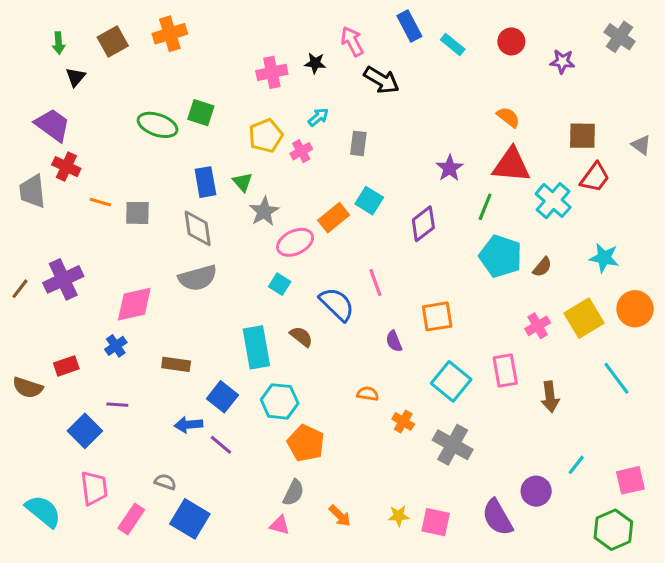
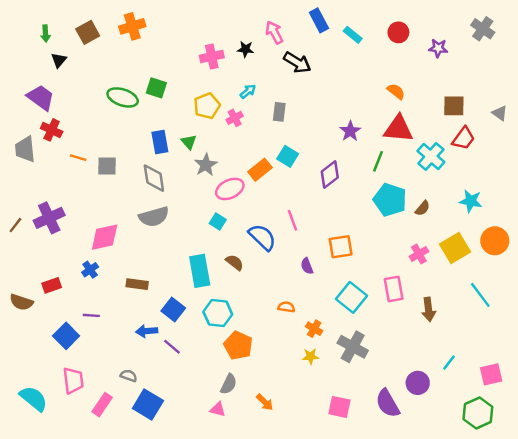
yellow star: (399, 516) -> (311, 356), moved

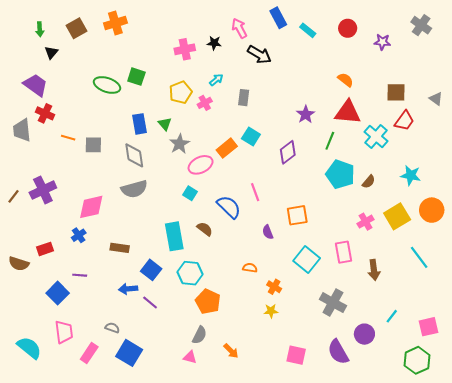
gray cross: (353, 347) -> (333, 303), moved

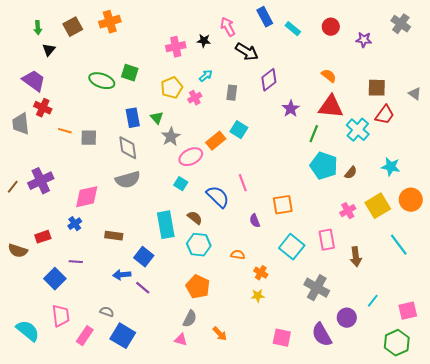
purple diamond: (288, 152) -> (269, 80), moved
cyan hexagon: (190, 273) -> (199, 245), moved

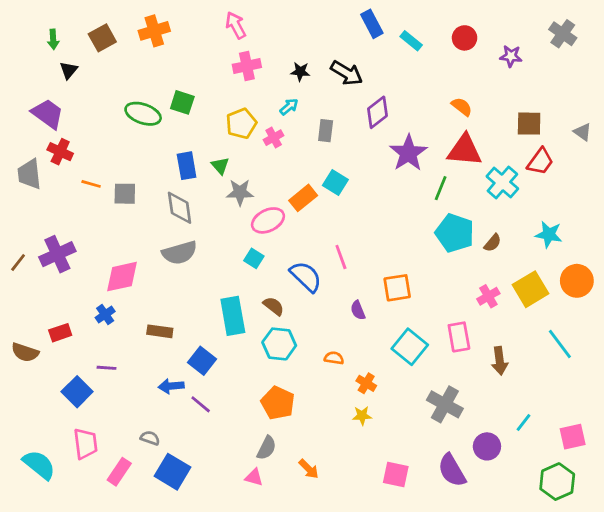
pink arrow: (228, 27) -> (236, 25), moved
black star: (204, 41) -> (300, 72), moved
purple star: (291, 109) -> (408, 153), size x1.5
gray star: (171, 137) -> (240, 192), turned 30

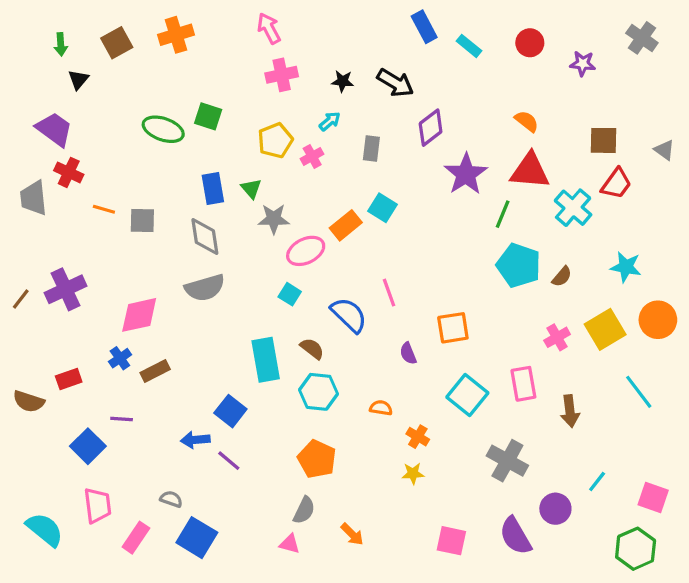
brown rectangle: (160, 331) -> (155, 371), moved, turned -35
pink square: (573, 437) -> (653, 497), turned 32

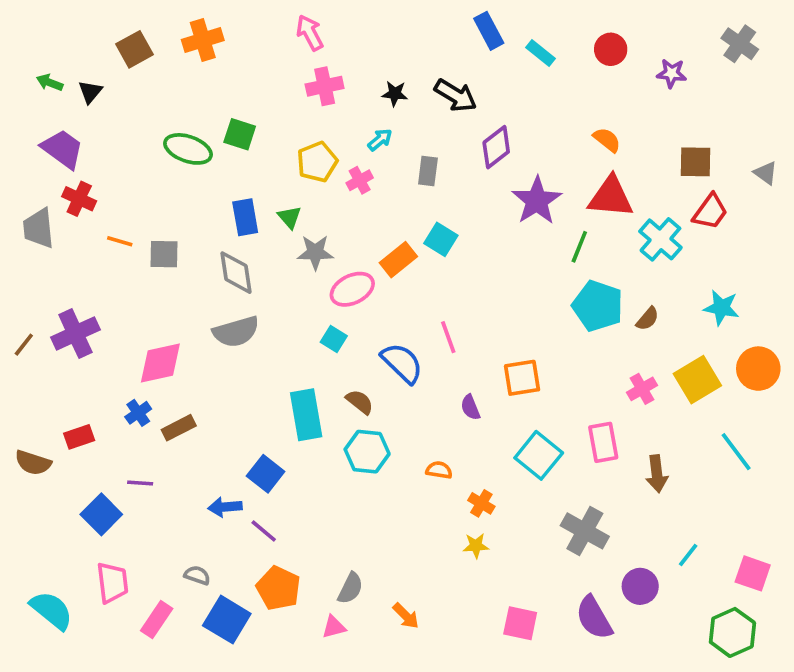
green arrow: (61, 44) -> (50, 83), moved, turned 115
orange pentagon: (317, 459) -> (278, 588), moved
pink triangle: (290, 544) -> (334, 627), turned -30

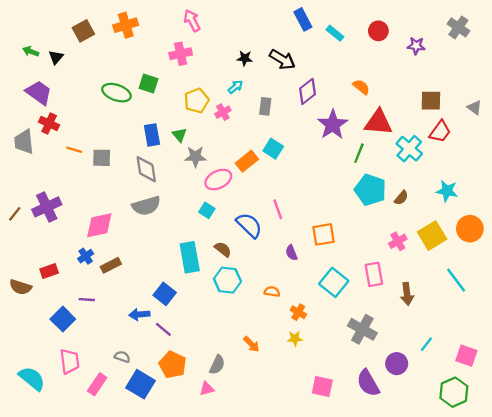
pink cross: (325, 86) -> (181, 54), moved
orange semicircle: (607, 140) -> (361, 87), moved
orange arrow: (406, 616) -> (251, 344), moved

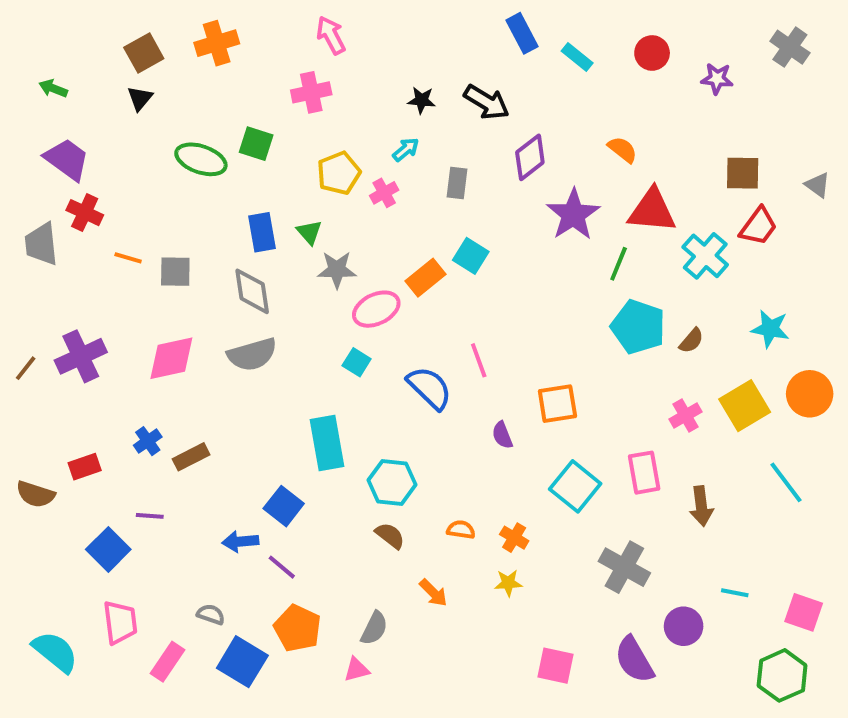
black triangle: (56, 57) -> (140, 98), moved
pink diamond: (99, 225) -> (171, 358), moved
brown semicircle: (223, 249) -> (390, 536), moved
orange semicircle: (272, 292) -> (461, 530), moved
cyan line: (426, 344) -> (735, 593), turned 63

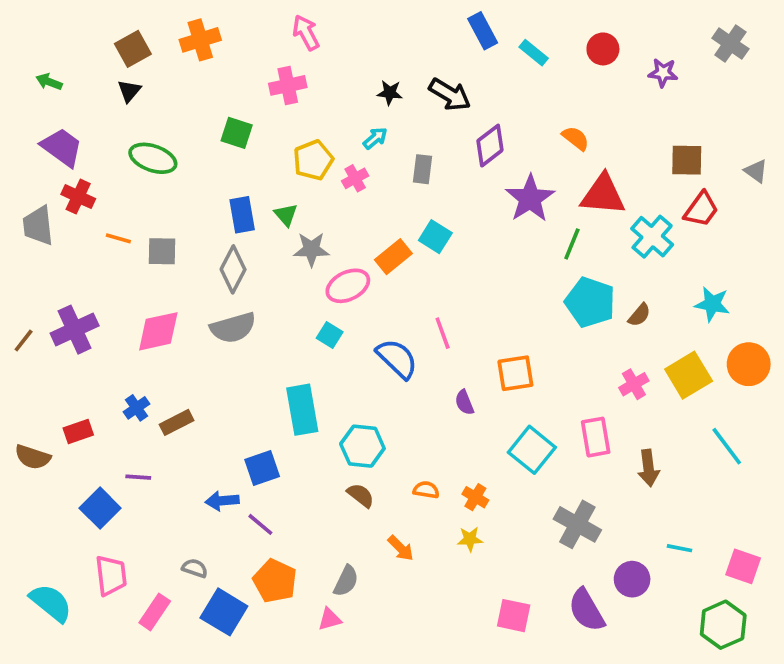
green ellipse: (201, 159) -> (153, 158), moved
gray diamond: (252, 291) -> (233, 269), turned 36
blue square: (284, 506) -> (262, 468), turned 33

